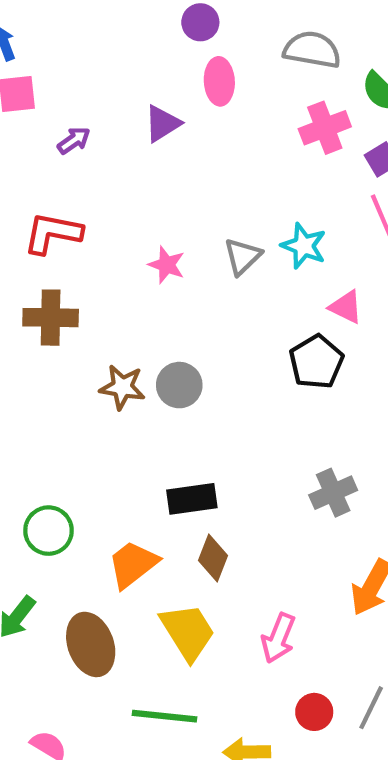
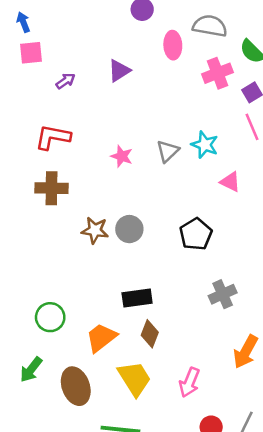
pink ellipse: (219, 81) -> (173, 45), moved
black pentagon: (316, 362) -> (196, 234), moved

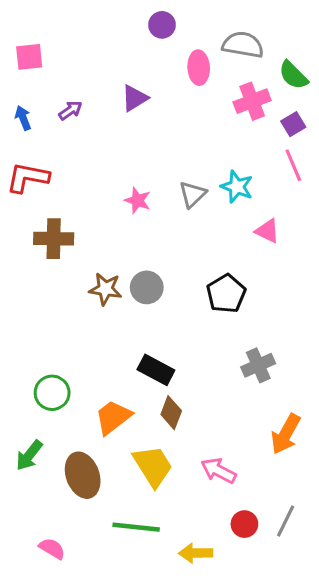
blue arrow: (23, 22) -> (23, 118), moved
pink square: (31, 53) -> (29, 57), moved
red L-shape: (53, 137) -> (28, 178), moved
black rectangle: (137, 298) -> (156, 370), turned 36
pink arrow: (189, 382) -> (218, 471), turned 96

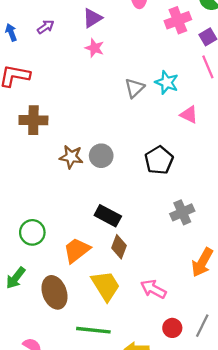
pink star: (138, 200) -> (95, 48), moved

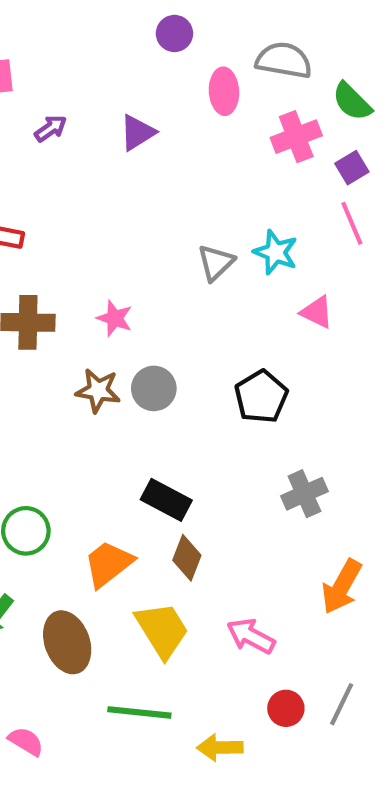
purple arrow: (46, 27) -> (51, 128), moved
pink star: (95, 48) -> (115, 318), moved

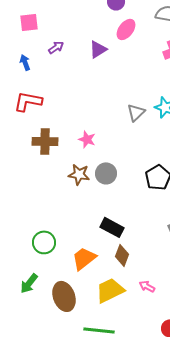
pink ellipse: (224, 91) -> (126, 29), moved, turned 40
yellow trapezoid: (162, 630) -> (110, 290), turned -84
pink arrow: (251, 636) -> (147, 286), moved, size x0.7

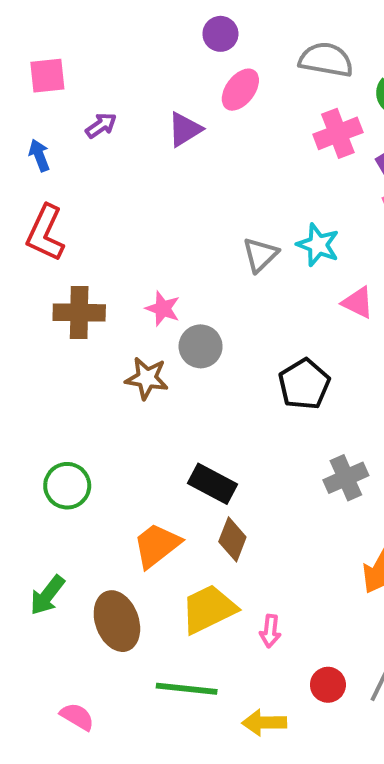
red L-shape: (28, 101) -> (45, 233), turned -76
gray circle: (106, 173) -> (201, 346), moved
green circle: (44, 242) -> (67, 486), moved
pink arrow: (147, 286) -> (270, 631), moved, turned -112

